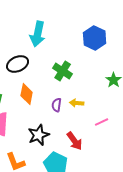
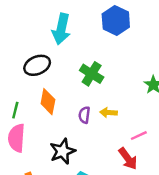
blue hexagon: (95, 38) -> (116, 21), moved
red arrow: (75, 141) -> (128, 159), moved

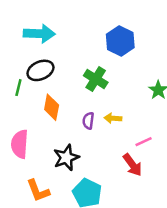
blue hexagon: (116, 21) -> (120, 41), moved
cyan arrow: (61, 29) -> (39, 34), moved, turned -100
green line: (15, 110) -> (18, 88), moved

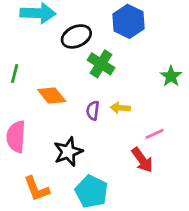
black ellipse: (40, 70) -> (76, 36), moved
orange diamond: (52, 107) -> (52, 95), turned -50

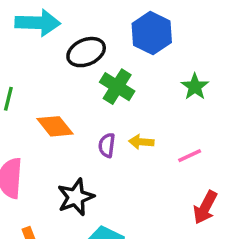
green star: (171, 76) -> (195, 87), moved
pink line: (155, 134) -> (190, 156), moved
red arrow: (142, 160) -> (205, 207), moved, turned 64

